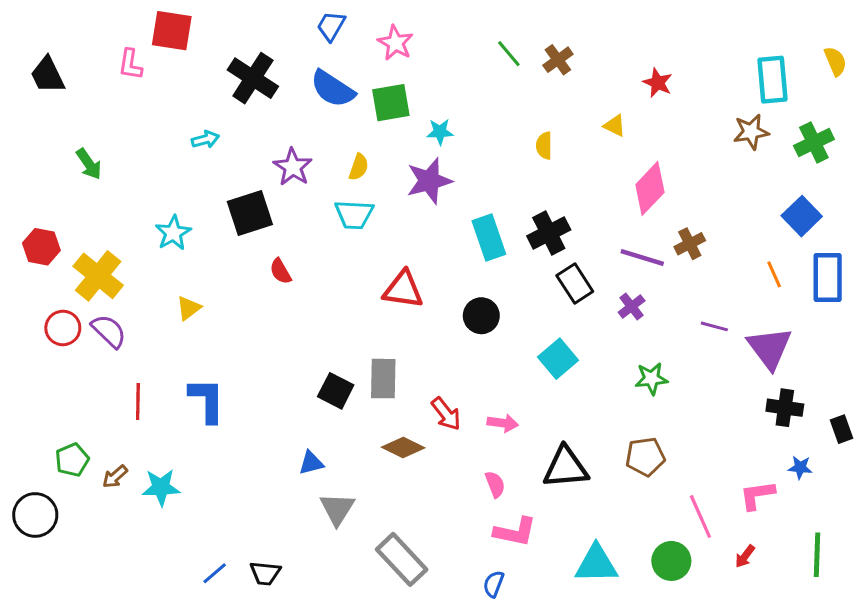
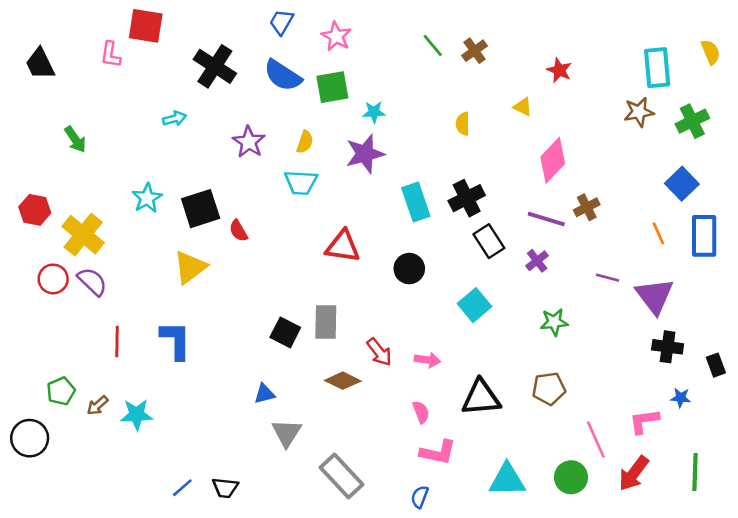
black square: (250, 213) -> (201, 209), moved
yellow triangle: (189, 308) -> (190, 267), moved, size x1.6
red arrow: (745, 556) -> (634, 473), size x1.8

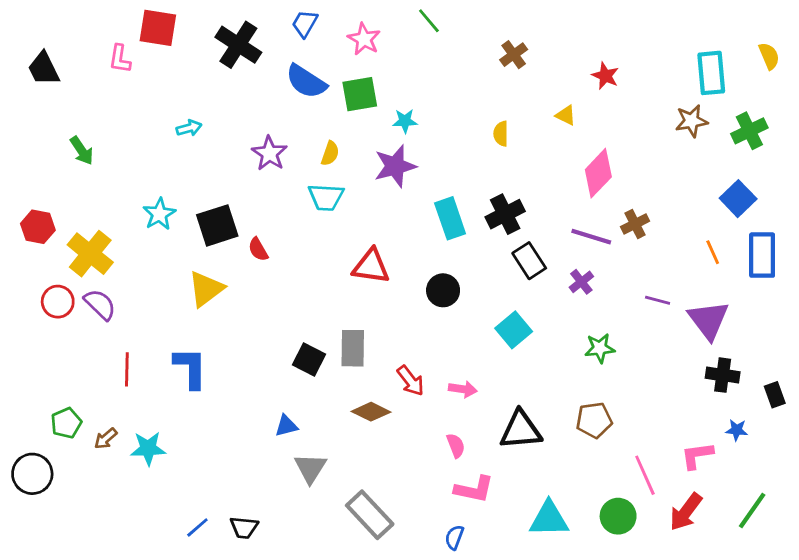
green line: (433, 45) -> (429, 21), moved
black cross: (215, 66) -> (238, 45), moved
green line: (695, 472) -> (752, 511), turned 33

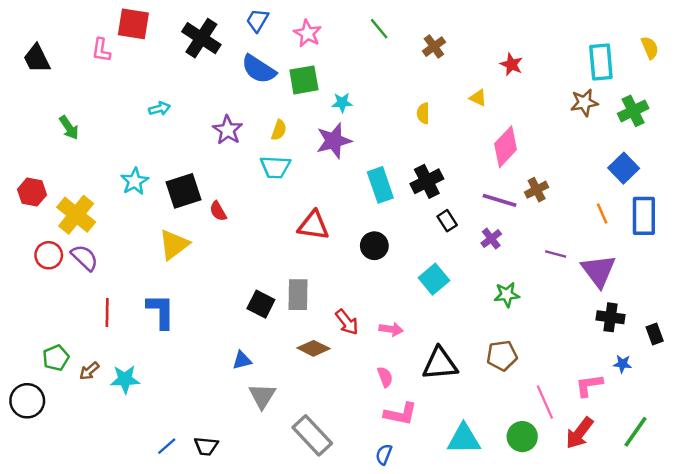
green line: (429, 21) -> (379, 29), moved
black rectangle: (529, 261) -> (447, 221), size x0.7

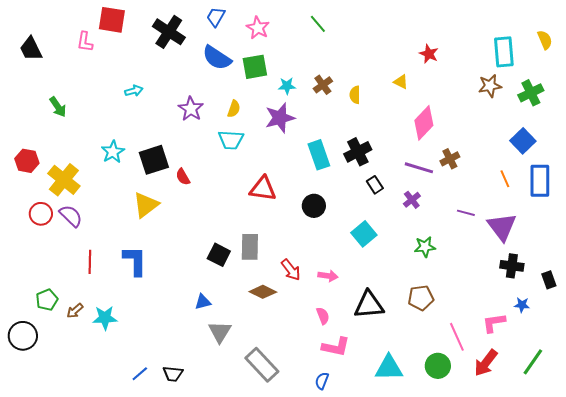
brown cross: (434, 47) -> (323, 85), moved

